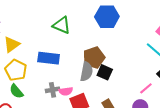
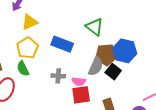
blue hexagon: (107, 17) -> (125, 51), moved
green triangle: (62, 25) -> (94, 27), moved
pink semicircle: (66, 91) -> (79, 81), moved

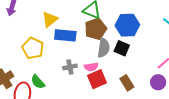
yellow triangle: (30, 22) -> (50, 19), moved
brown pentagon: (106, 55) -> (96, 29), moved
green semicircle: (23, 69) -> (38, 82), moved

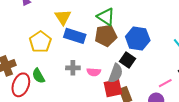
yellow triangle: (50, 19) -> (63, 17), turned -36
gray semicircle: (104, 48) -> (116, 73), moved
red square: (97, 79) -> (113, 88), moved

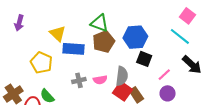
black square: (127, 60) -> (144, 59), moved
pink line: (165, 83) -> (164, 75), moved
red square: (113, 88) -> (122, 91), turned -30

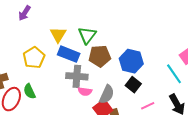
green triangle: (99, 23) -> (87, 35), moved, turned 30
gray cross: (79, 80) -> (77, 76), moved, size x1.5

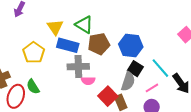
green triangle: (87, 35) -> (84, 25), turned -30
cyan line: (174, 74) -> (160, 68), moved
gray semicircle: (107, 94) -> (128, 81), moved

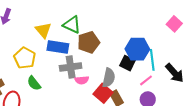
blue hexagon: (131, 46) -> (137, 49), moved
cyan line: (160, 68) -> (152, 60), turned 40
gray semicircle: (128, 81) -> (109, 78), moved
green semicircle: (33, 87) -> (34, 83), moved

